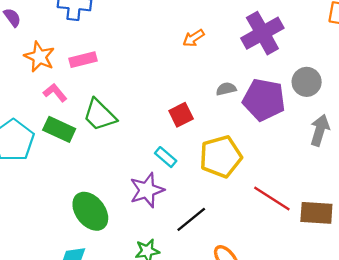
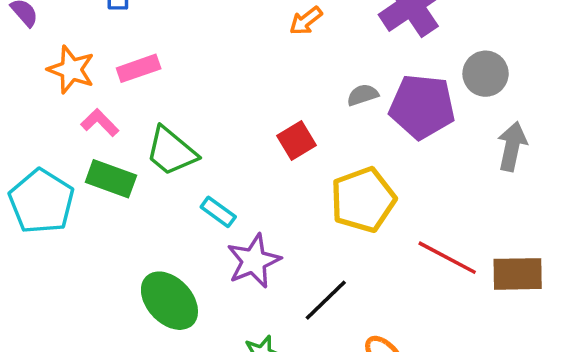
cyan rectangle: (166, 157) -> (218, 212), moved

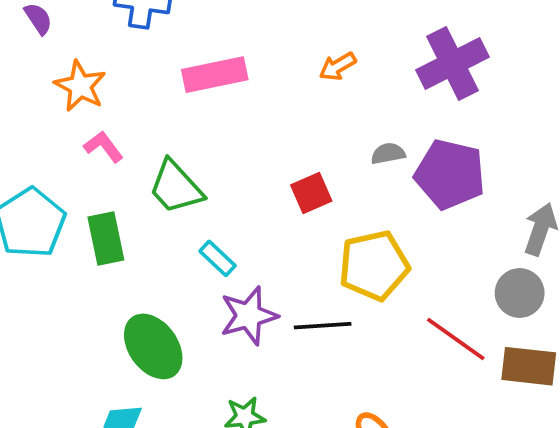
pink rectangle: (139, 68) -> (215, 75), moved, size x1.4
gray circle: (486, 74) -> (520, 293), moved
green rectangle: (111, 179) -> (106, 239), moved, turned 51
black line: (326, 300) -> (323, 326), moved, turned 33

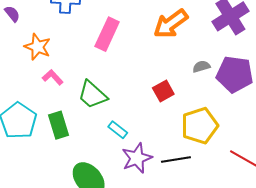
orange arrow: (338, 66) -> (171, 24), size x1.8
pink rectangle: (215, 75) -> (107, 34), turned -48

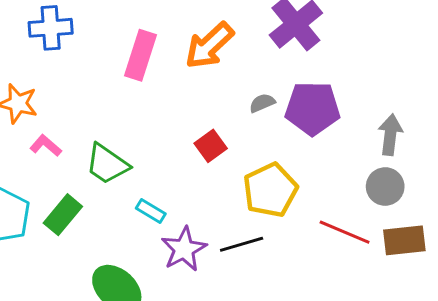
pink rectangle: (107, 34) -> (140, 55), moved
green rectangle: (59, 125) -> (63, 215), turned 64

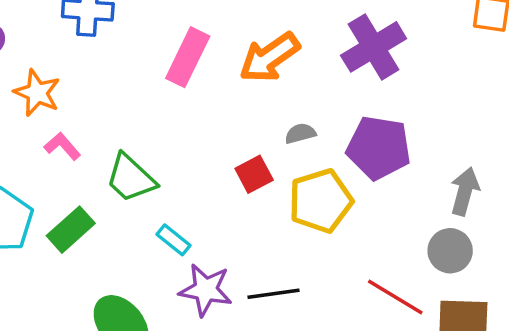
gray semicircle: (262, 103) -> (300, 133), moved
yellow pentagon: (270, 190) -> (321, 201), moved
purple star: (184, 249) -> (206, 290), turned 30

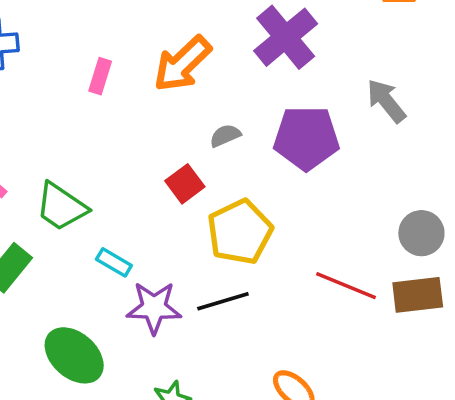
pink rectangle: (188, 57) -> (100, 76), size x0.6
gray arrow: (465, 191) -> (386, 101), moved, turned -45
yellow pentagon: (321, 201) -> (240, 232), moved
gray circle: (450, 251) -> (421, 233), moved

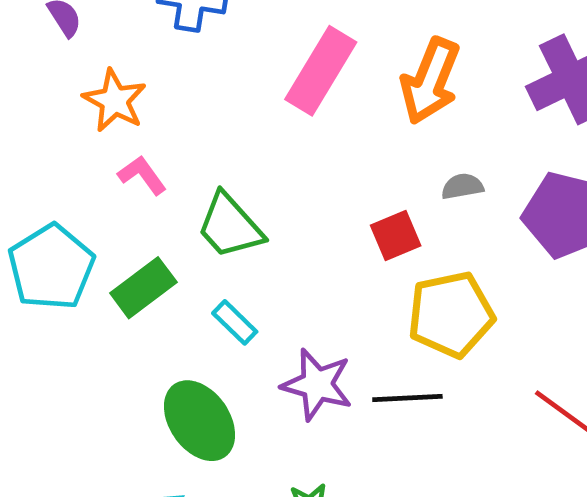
orange arrow: (182, 64) -> (430, 81), turned -38
pink rectangle: (100, 76) -> (321, 71), size x1.8
cyan rectangle: (114, 262) -> (235, 322), moved

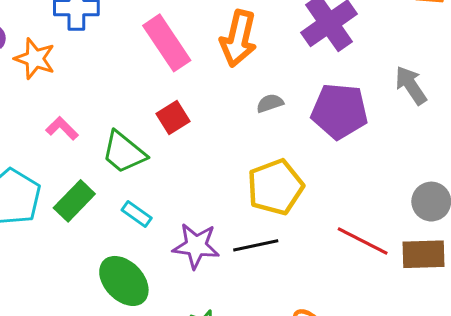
pink rectangle: (321, 71) -> (167, 43), turned -56
orange star: (115, 101) -> (35, 59), moved
red square: (396, 235) -> (173, 118), moved

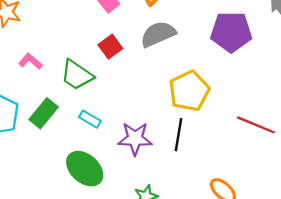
gray semicircle: (270, 103) -> (158, 34), moved, size x1.8
black line: (256, 245) -> (178, 135), turned -64

